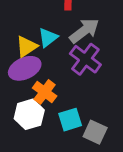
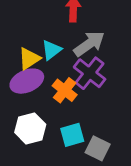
orange cross: (45, 92) -> (65, 90), moved

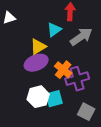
cyan triangle: (52, 50) -> (54, 30), moved
purple cross: (90, 73) -> (77, 79), moved, turned 35
cyan square: (72, 135) -> (54, 99), moved

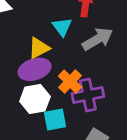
cyan triangle: (54, 30) -> (62, 27), turned -35
white hexagon: (38, 97) -> (35, 99), moved

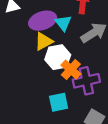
purple ellipse: (35, 69) -> (43, 21), moved
white hexagon: (35, 99) -> (58, 57), moved

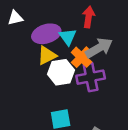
orange cross: (71, 69) -> (81, 57), moved
purple cross: (86, 81) -> (91, 77), moved

